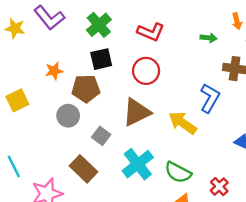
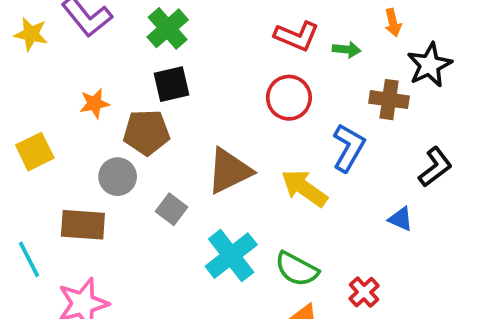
red L-shape: (151, 32) -> (297, 36), moved
red circle: (146, 71) -> (289, 98), moved
brown rectangle: (83, 169) -> (83, 225), moved, turned -40

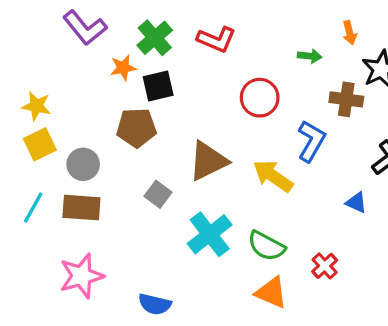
yellow star: (31, 34) -> (36, 106), moved
red L-shape: (297, 36) -> (216, 39), moved
orange star: (94, 103) -> (123, 68), moved
gray circle: (118, 177) -> (83, 164), moved
cyan line: (29, 259) -> (33, 208), moved, turned 56

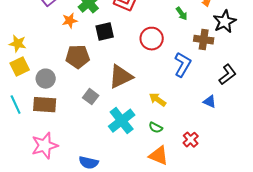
green arrow: (310, 56) -> (182, 14), turned 48
black square: (158, 86) -> (105, 32), moved
yellow arrow: (273, 176) -> (158, 100), moved, size x0.7
cyan line: (33, 208) -> (16, 105), turned -54
green semicircle: (266, 246) -> (156, 128), size x0.6

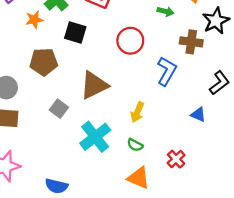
green arrow: (182, 14) -> (165, 11), turned -40
black square: (105, 32) -> (75, 33), turned 30
yellow arrow: (158, 100) -> (137, 112), turned -102

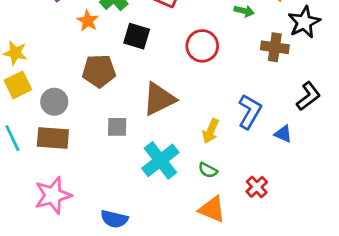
orange star: (34, 20) -> (88, 21), turned -30
blue L-shape: (167, 71) -> (250, 112), moved
gray square: (59, 109) -> (117, 127), turned -36

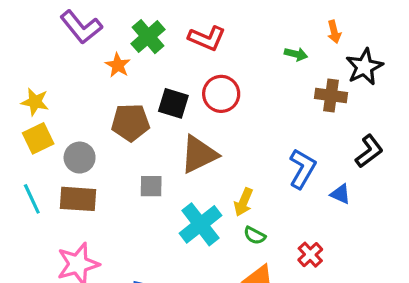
black square: (137, 36) -> (173, 103), moved
red circle: (202, 46) -> (221, 94), moved
yellow arrow: (211, 131) -> (243, 202), moved

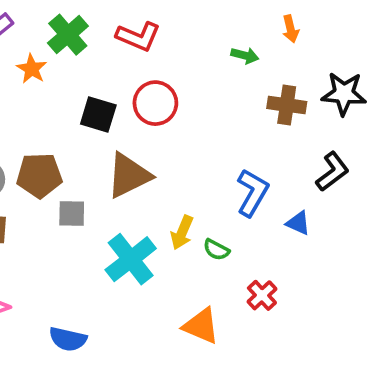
black star: (364, 67) -> (344, 94), moved, turned 30
brown pentagon: (130, 123) -> (39, 175), moved
green semicircle: (255, 235) -> (216, 250), moved

